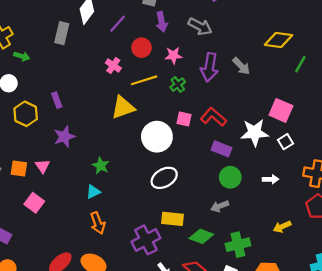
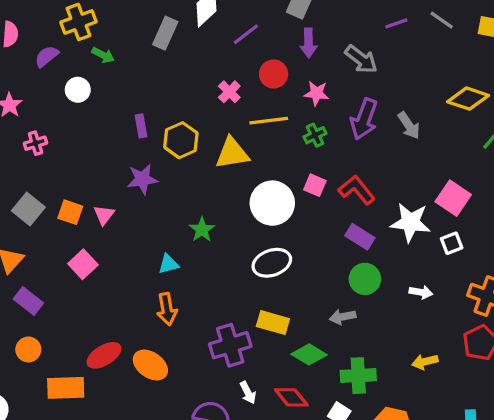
yellow hexagon: (26, 114) -> (181, 140), moved
green star: (101, 166) -> (202, 230), moved

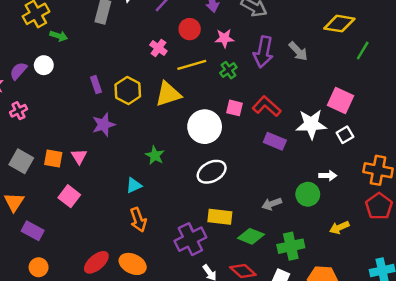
purple semicircle: (47, 56) -> (18, 71), moved
green circle: (365, 279) -> (308, 194), moved

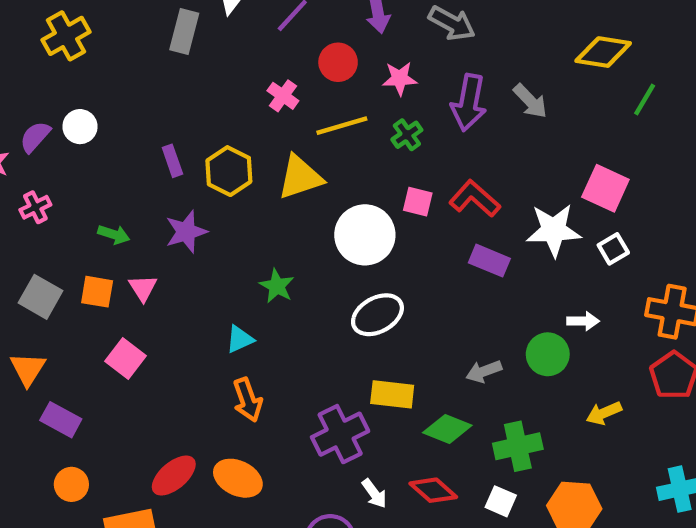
green arrow: (59, 36) -> (114, 234), moved

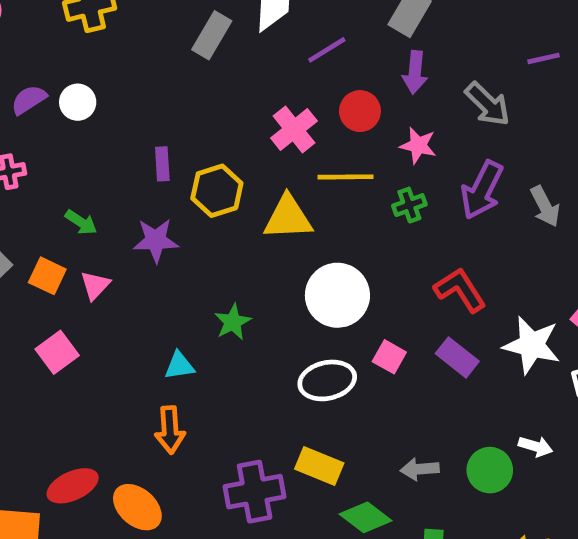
pink cross: (283, 96) -> (294, 129), size x1.4
pink square: (418, 202) -> (389, 357), moved

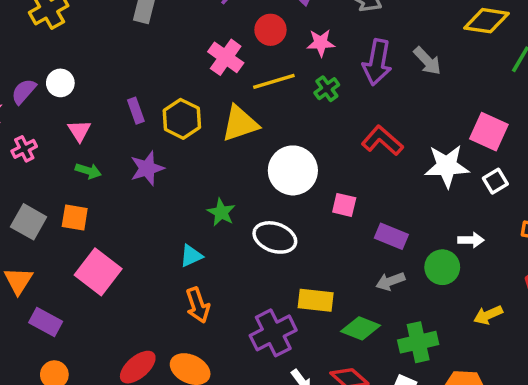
pink triangle: (95, 285) -> (79, 131), moved
pink square: (57, 352) -> (98, 272), size x1.4
purple rectangle: (457, 357) -> (391, 236), moved
white ellipse: (327, 380) -> (275, 237), moved, turned 48

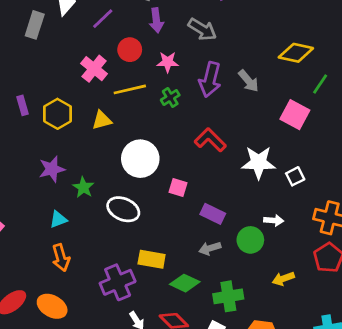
yellow triangle: (240, 124) -> (102, 120), size x0.7
pink square: (489, 132) -> (295, 115), moved
purple star: (147, 168) -> (52, 169), moved

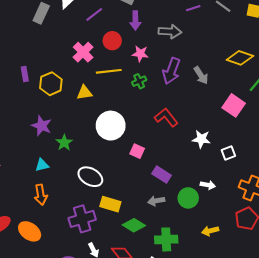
gray arrow: (202, 29) -> (170, 32), turned -35
white star: (259, 163) -> (201, 139), size x0.7
purple star: (52, 169) -> (42, 126), turned 30
white ellipse: (123, 209) -> (90, 177), moved

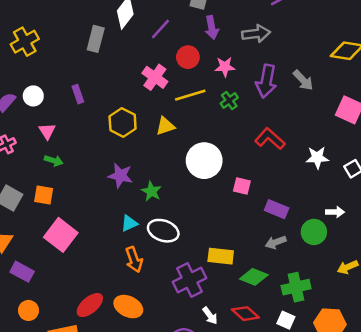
purple rectangle: (25, 74) -> (78, 94), moved
white ellipse: (90, 177) -> (163, 231), moved

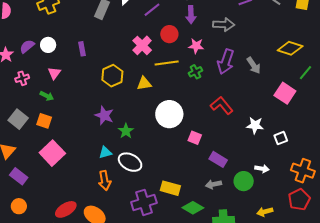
green arrow: (54, 161) -> (47, 96), moved

